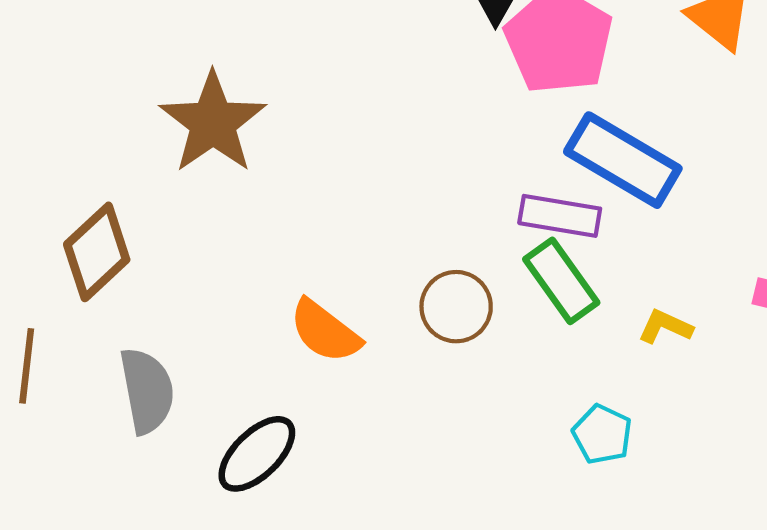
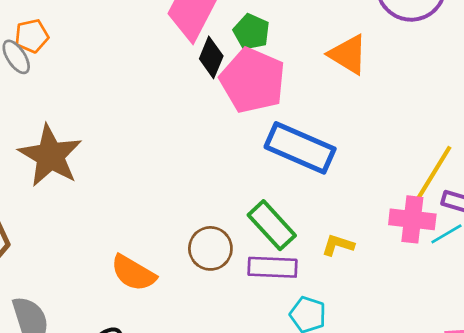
purple rectangle: (560, 216) -> (273, 267), moved

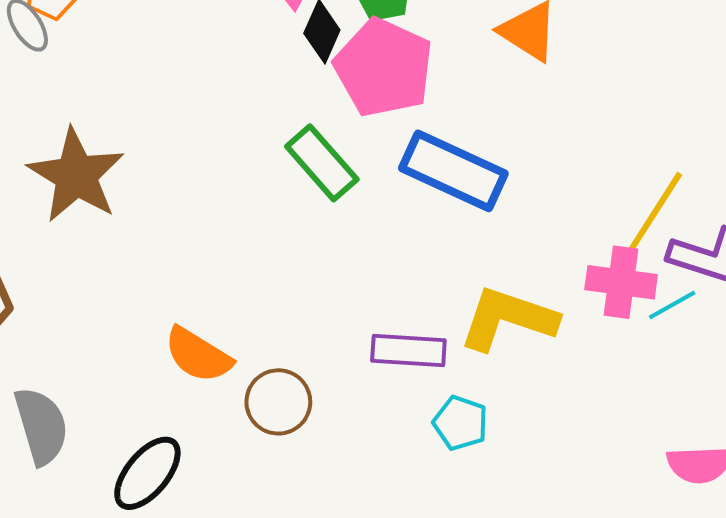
green rectangle: (272, 225) -> (322, 163), moved
yellow L-shape: (338, 245) -> (508, 319), size x2.0
brown circle: (210, 248) -> (278, 402), moved

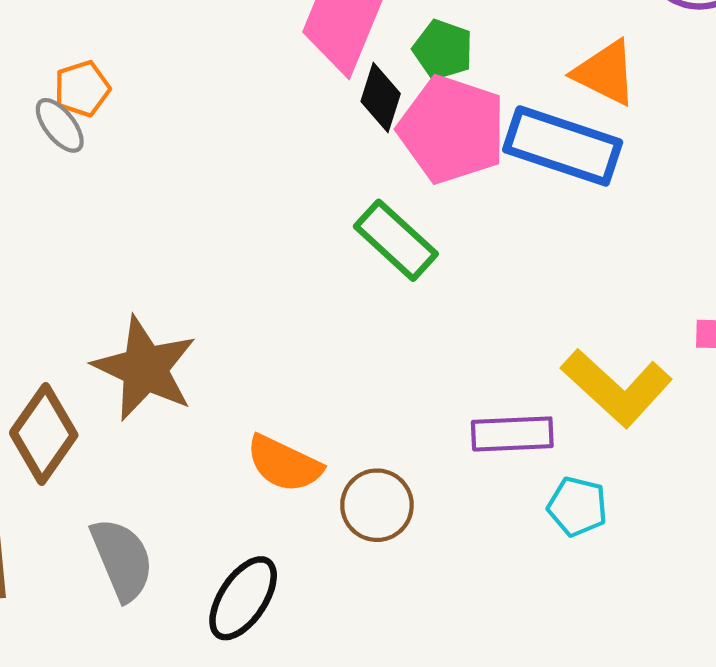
blue rectangle: (453, 171) -> (563, 146), moved
brown star: (76, 175) -> (145, 368), moved
yellow L-shape: (508, 319) -> (617, 388), turned -150

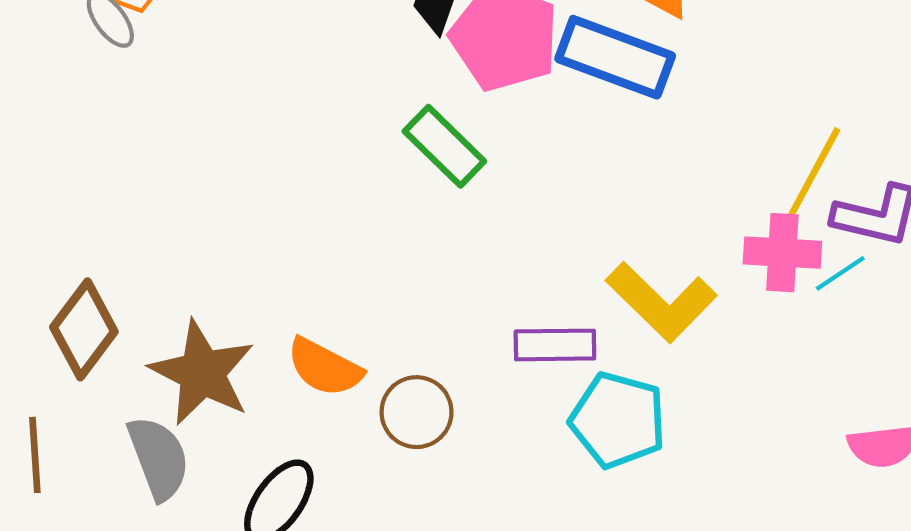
brown star: (145, 368) -> (202, 373), moved
cyan pentagon: (577, 507) -> (618, 420), size x1.6

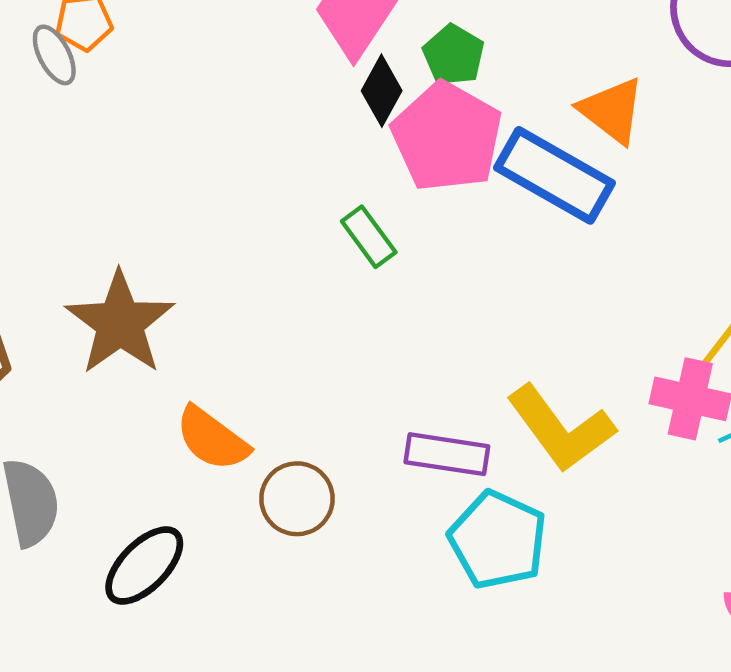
green rectangle: (444, 146) -> (369, 237), size x0.7
brown star: (202, 373) -> (120, 323), moved

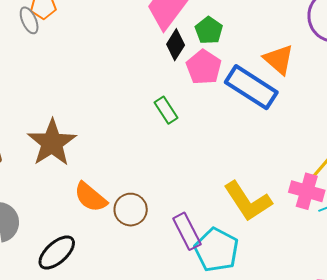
pink pentagon: (447, 137) -> (204, 67), size x0.7
purple rectangle: (447, 454) -> (187, 231), moved, turned 51
brown circle: (297, 499) -> (131, 210), moved

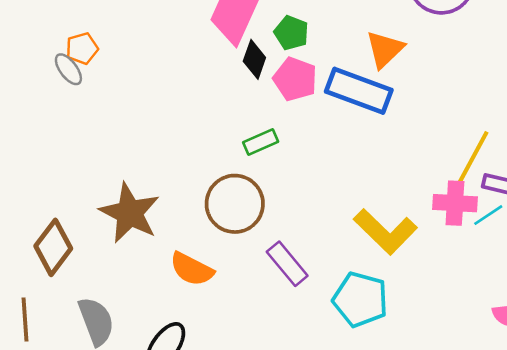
orange triangle: (279, 59) -> (385, 49), turned 48
green rectangle: (166, 110) -> (261, 142), turned -68
brown circle: (131, 210) -> (235, 204), moved, size x1.4
purple rectangle: (187, 231) -> (287, 264), moved

